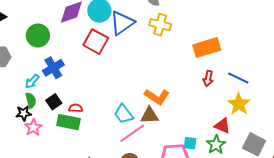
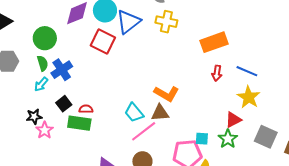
green semicircle: (31, 100) -> (43, 63), moved
red triangle: (222, 126) -> (233, 120), turned -48

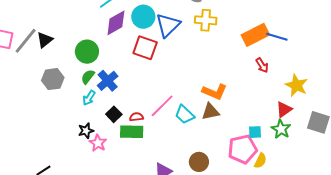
green semicircle: (43, 63) -> (88, 77), turned -119
blue line: (247, 71) -> (277, 37), moved
red arrow: (217, 73) -> (262, 65), turned -35
pink line: (144, 131) -> (162, 106), moved

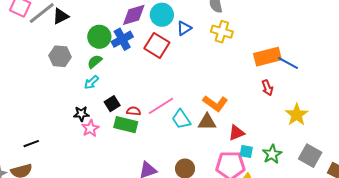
blue triangle: (168, 25) -> (184, 28), size x0.6
blue cross: (108, 81) -> (122, 39), moved
red triangle: (284, 109) -> (236, 133), moved

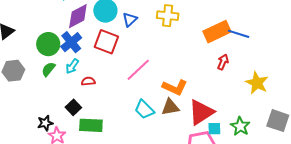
cyan arrow: (91, 82) -> (72, 66), moved
red arrow: (267, 88) -> (223, 62), turned -126
pink line: (161, 106) -> (138, 70), moved
red semicircle: (134, 111) -> (88, 81), moved
red triangle: (236, 133) -> (201, 112), size x1.6

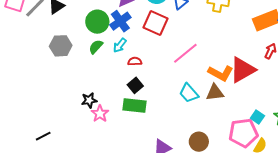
black square: (73, 107) -> (135, 85), moved
red triangle: (201, 112) -> (243, 70), moved
cyan square: (214, 129) -> (257, 117), turned 32

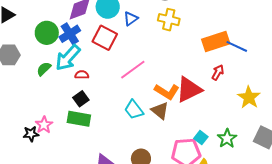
cyan arrow: (120, 45) -> (68, 58), size x1.8
green semicircle: (96, 47) -> (44, 69), moved
brown triangle: (215, 93) -> (160, 111), turned 42
black star: (89, 100) -> (31, 134), moved

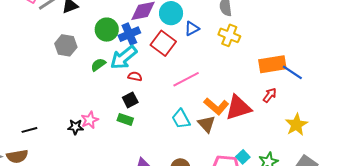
green rectangle: (79, 119) -> (125, 119), size x0.7

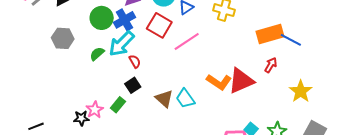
red semicircle: (135, 76) -> (135, 61), turned 56
pink line: (186, 79) -> (187, 42), moved
green rectangle: (125, 119) -> (118, 105), moved, turned -63
brown triangle: (206, 124) -> (164, 99), moved

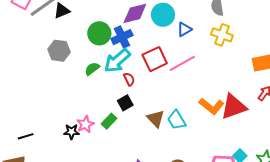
red square: (159, 25) -> (155, 59), moved, turned 30

